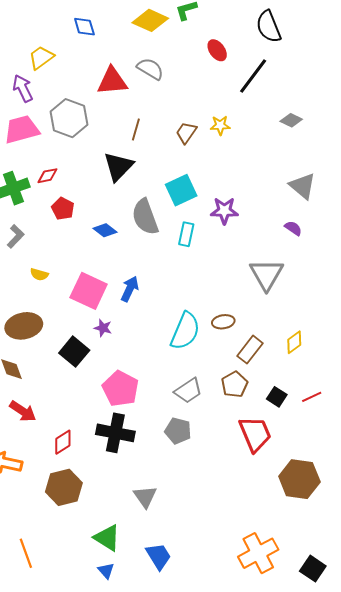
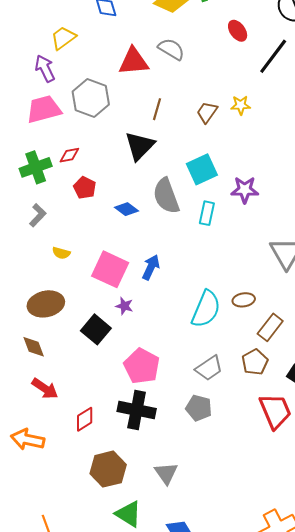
brown hexagon: (64, 487) -> (108, 469), moved

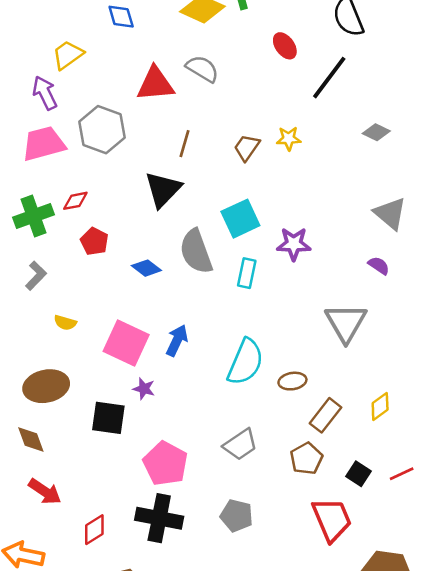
cyan semicircle: (206, 309) -> (245, 362), moved
black square: (96, 329) -> (108, 418), turned -32
gray trapezoid: (209, 368) -> (240, 445), moved

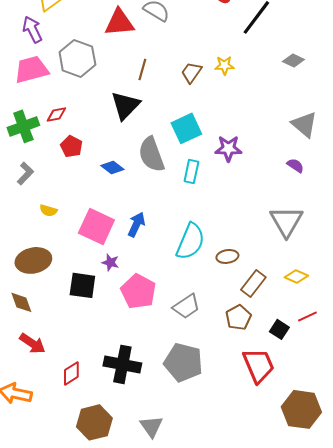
gray triangle: (346, 323) -> (286, 221), moved
yellow diamond: (380, 406) -> (296, 276), turned 60
pink pentagon: (165, 464) -> (138, 291), moved
red line: (402, 474) -> (307, 316), moved
gray pentagon: (237, 516) -> (183, 362), size x1.5

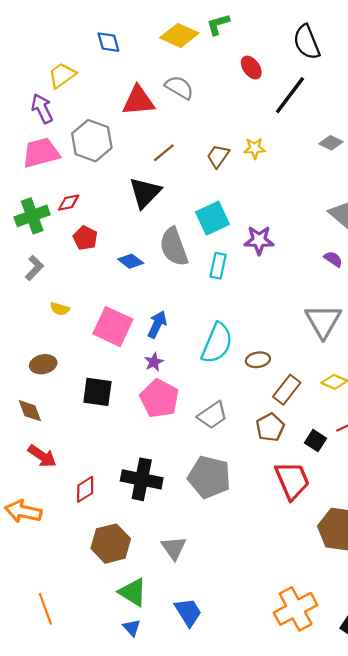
brown line: (142, 69) -> (164, 153), turned 35
brown ellipse: (33, 260) -> (43, 364), size x0.7
purple star: (110, 262) -> (154, 362), moved, turned 30

